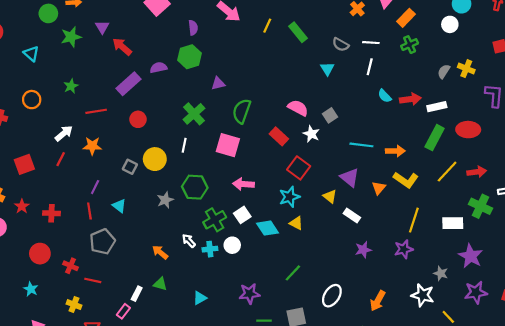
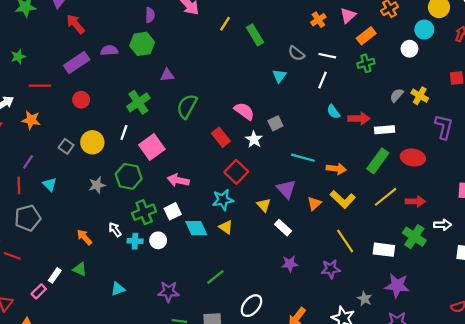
pink square: (228, 145) -> (152, 147), moved, turned 30
yellow line: (414, 220) -> (345, 241), turned -60
purple star: (471, 256) -> (397, 286), turned -30

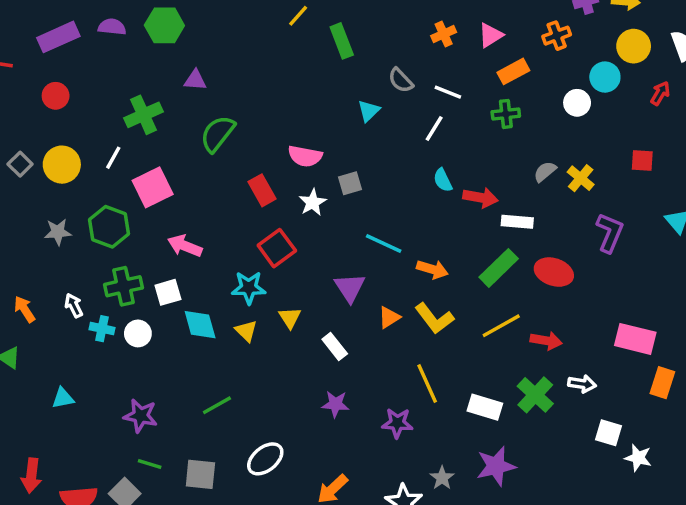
pink semicircle: (244, 111) -> (305, 156), turned 145
yellow triangle: (264, 205) -> (290, 318), moved
purple star: (397, 286) -> (496, 466), turned -30

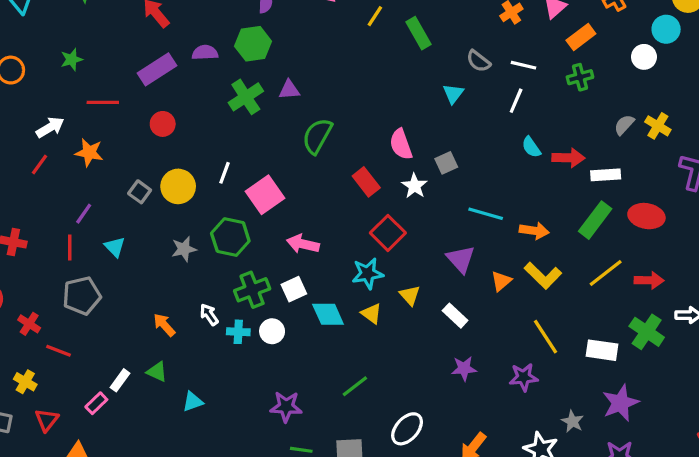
green cross: (143, 115) -> (246, 97), moved
pink semicircle: (305, 156) -> (401, 144), turned 68
cyan triangle: (63, 398) -> (193, 402), moved

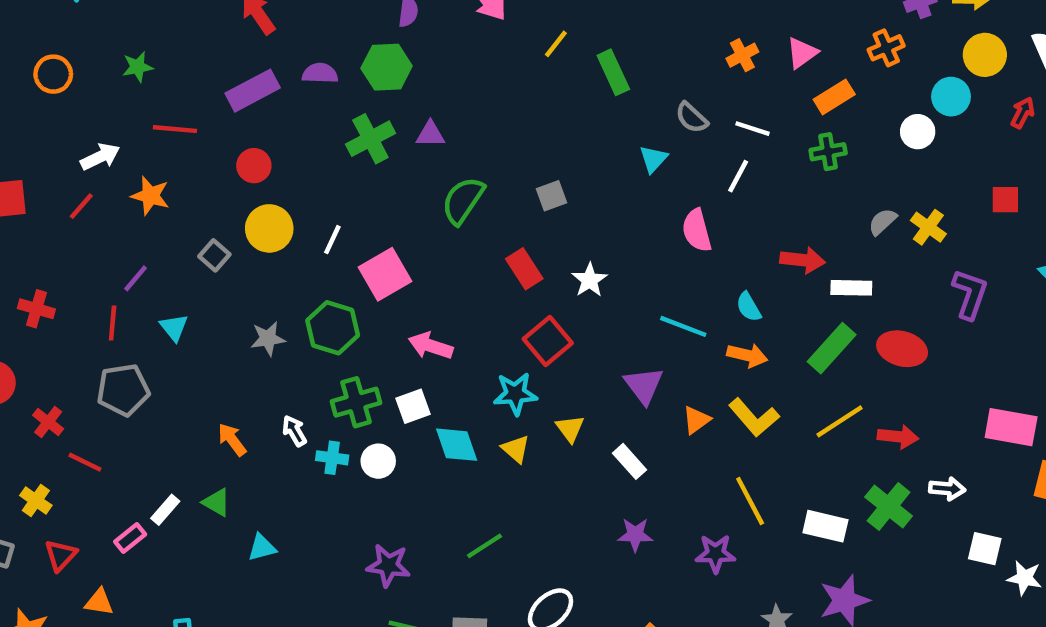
pink semicircle: (401, 144) -> (697, 230), moved
cyan semicircle: (531, 147) -> (749, 307), moved
gray square: (446, 163) -> (552, 196), moved
yellow circle: (178, 186) -> (269, 228), moved

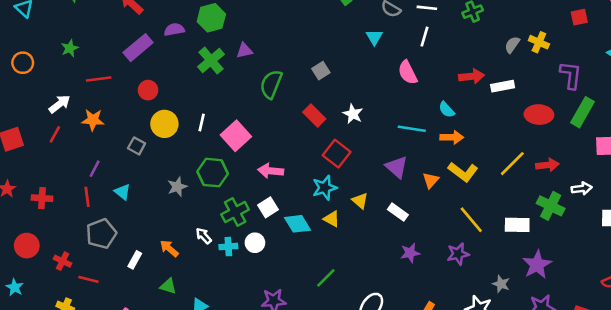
green rectangle: (832, 348) -> (583, 112), moved
white rectangle: (165, 510) -> (135, 260), moved

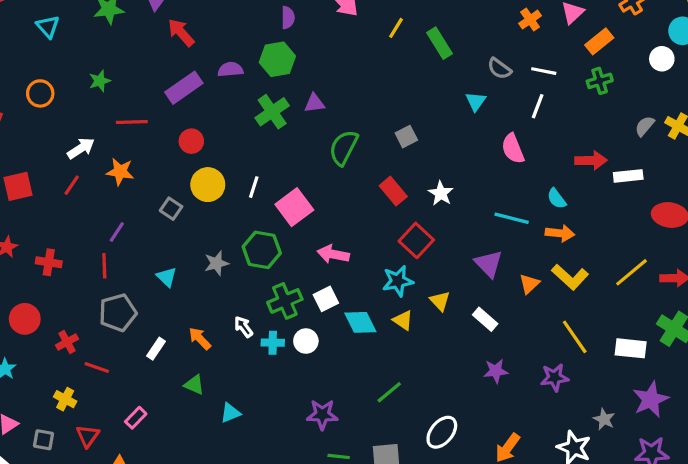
cyan triangle: (122, 192) -> (167, 277), moved
red cross: (63, 261) -> (67, 342), turned 30

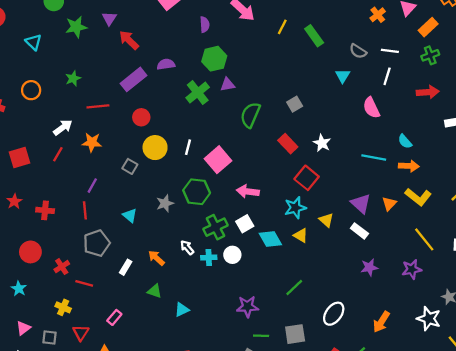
green hexagon: (277, 59) -> (214, 59), moved
red arrow: (591, 160) -> (428, 92), moved
purple triangle: (489, 264) -> (361, 203), moved

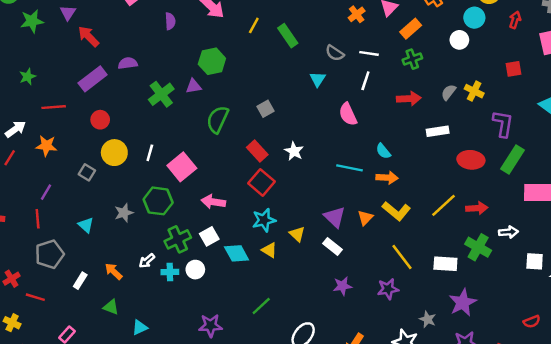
green hexagon: (214, 59) -> (212, 61), moved
red square: (307, 178) -> (262, 182), moved
white arrow: (187, 247) -> (147, 261), turned -91

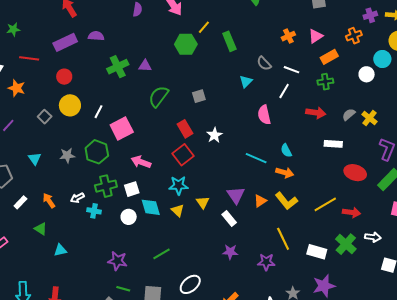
green hexagon: (212, 61) -> (186, 44), moved
white circle: (195, 270) -> (129, 217), moved

